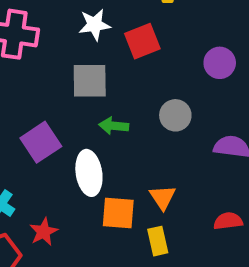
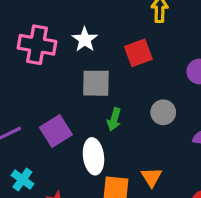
white star: (95, 25) -> (85, 39), moved, turned -30
green arrow: (114, 126) -> (114, 119), turned -80

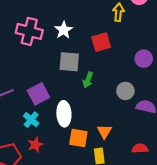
gray circle: (163, 112) -> (125, 91), moved
green arrow: (114, 119) -> (88, 80), moved
cyan cross: (22, 180) -> (31, 120), moved

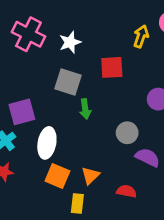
green arrow: (88, 80) -> (85, 109), turned -42
red semicircle: (140, 148) -> (126, 191), moved

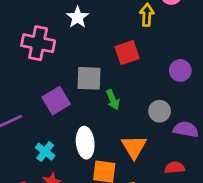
white star: (70, 42) -> (78, 17), moved
purple square: (22, 112) -> (56, 101), moved
orange triangle: (90, 176) -> (134, 147), moved, size x1.4

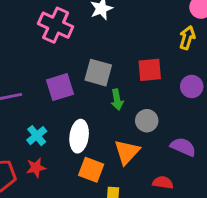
yellow arrow: (147, 15) -> (187, 38), moved
red square: (127, 53) -> (150, 70), moved
gray circle: (160, 111) -> (147, 121), moved

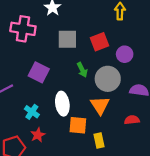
gray square: (98, 73) -> (67, 39), moved
purple circle: (192, 86) -> (125, 54), moved
purple square: (60, 87) -> (39, 72), turned -30
gray circle: (147, 121) -> (108, 79), size x1.5

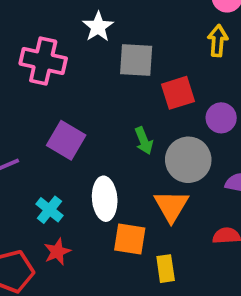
gray square: (67, 39) -> (136, 60), moved

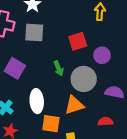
gray square: (136, 60) -> (34, 32), moved
orange triangle: (171, 206) -> (74, 105), turned 42

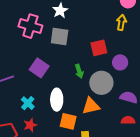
red semicircle: (105, 122) -> (128, 120), moved

